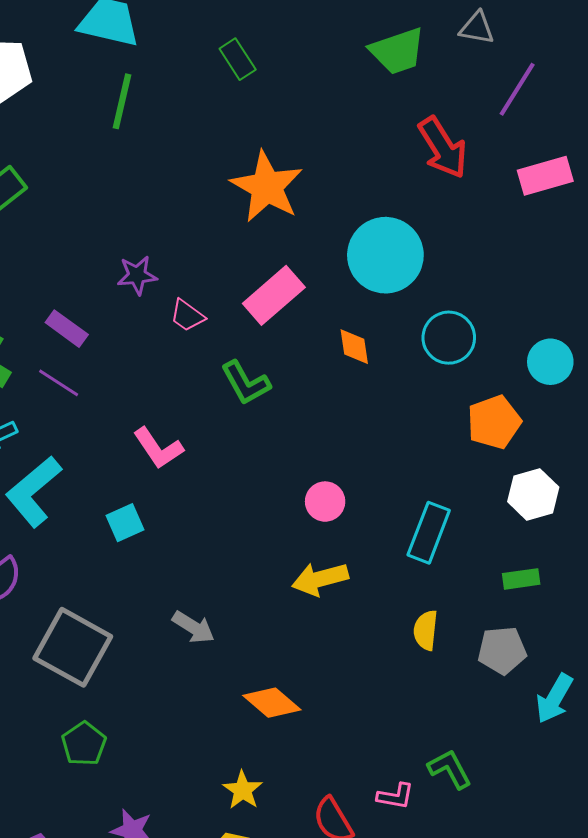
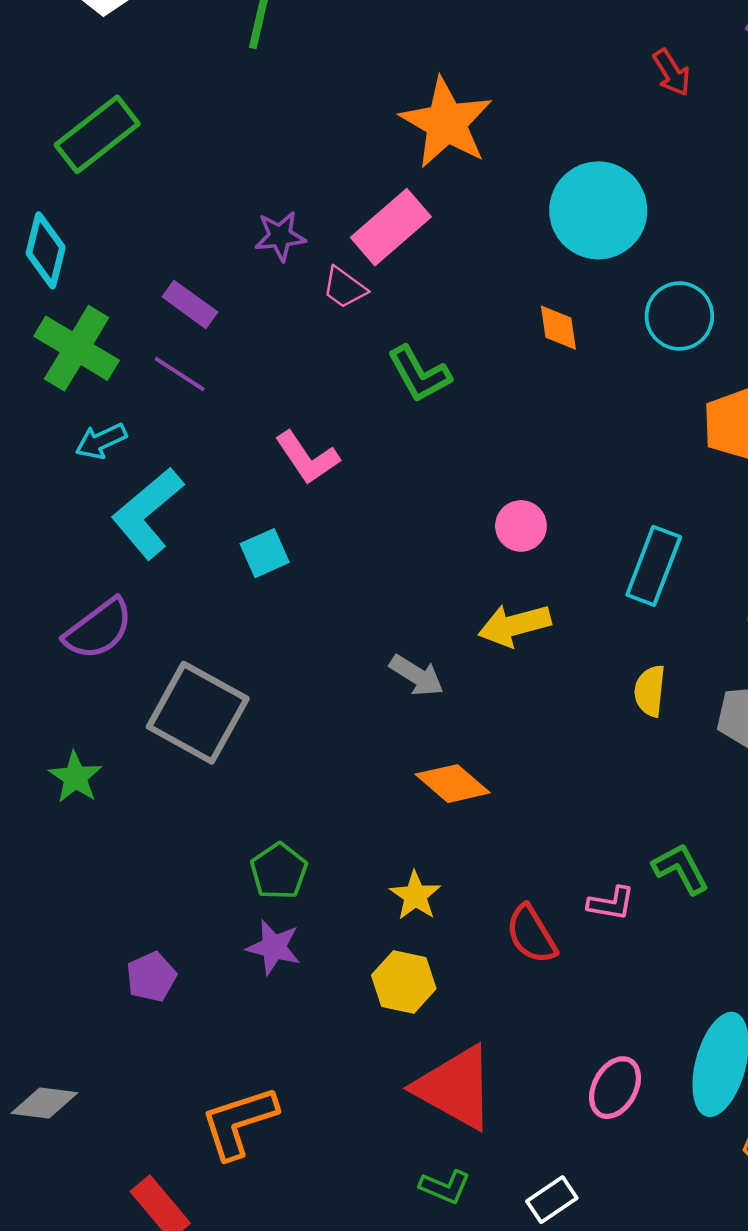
red arrow: (443, 148) -> (672, 73), size x0.6
pink rectangle: (274, 295) -> (391, 227), moved
gray arrow: (193, 627) -> (417, 675), moved
green pentagon: (84, 744) -> (279, 871), moved

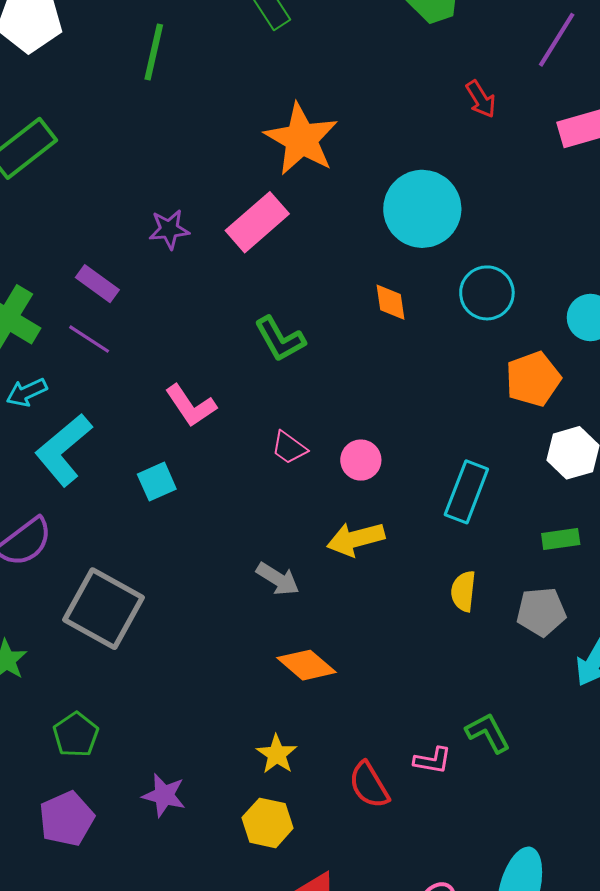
pink trapezoid: (345, 288) -> (289, 448), moved
green pentagon: (279, 871) -> (76, 735), moved
purple pentagon: (151, 977) -> (67, 819), size x1.4

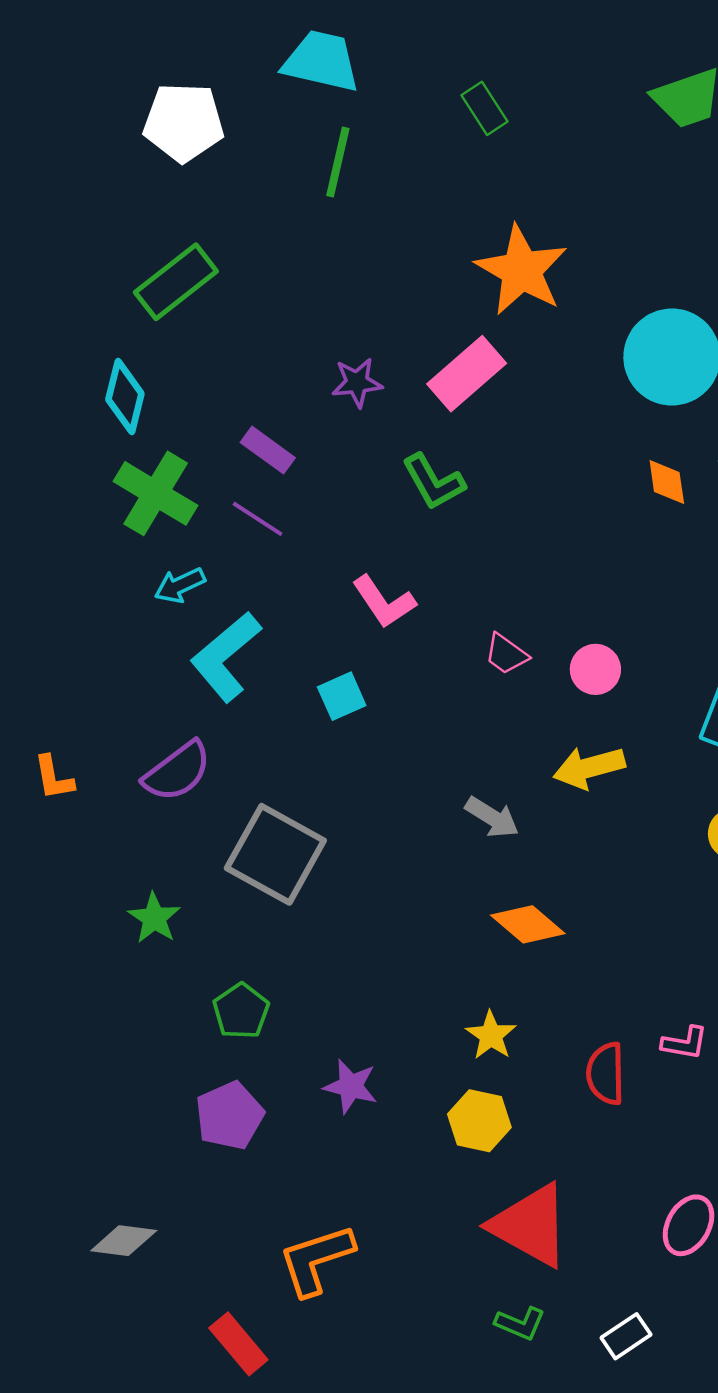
orange diamond: (391, 302) -> (667, 482), moved
green L-shape: (280, 339) -> (433, 482), moved
red semicircle: (369, 785) -> (606, 1074), turned 30

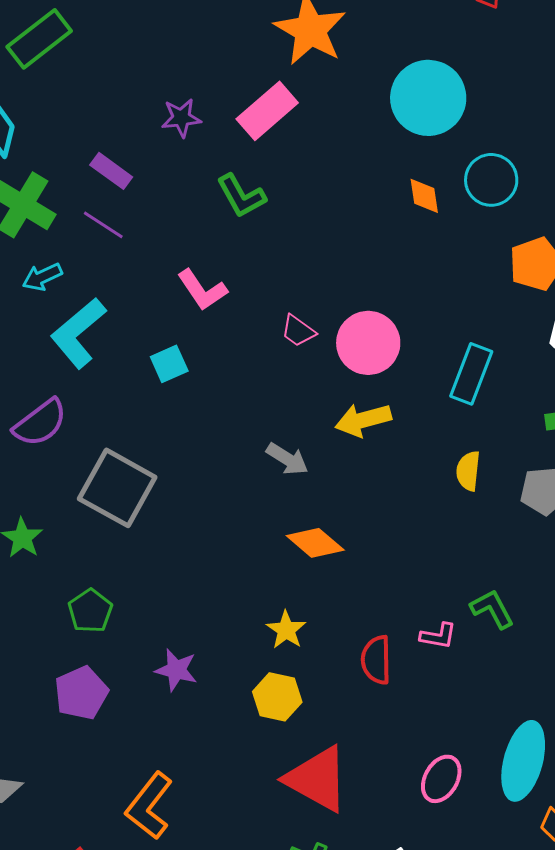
pink circle: (595, 669) -> (368, 343), size x1.6
orange L-shape: (316, 1260) -> (149, 806), turned -34

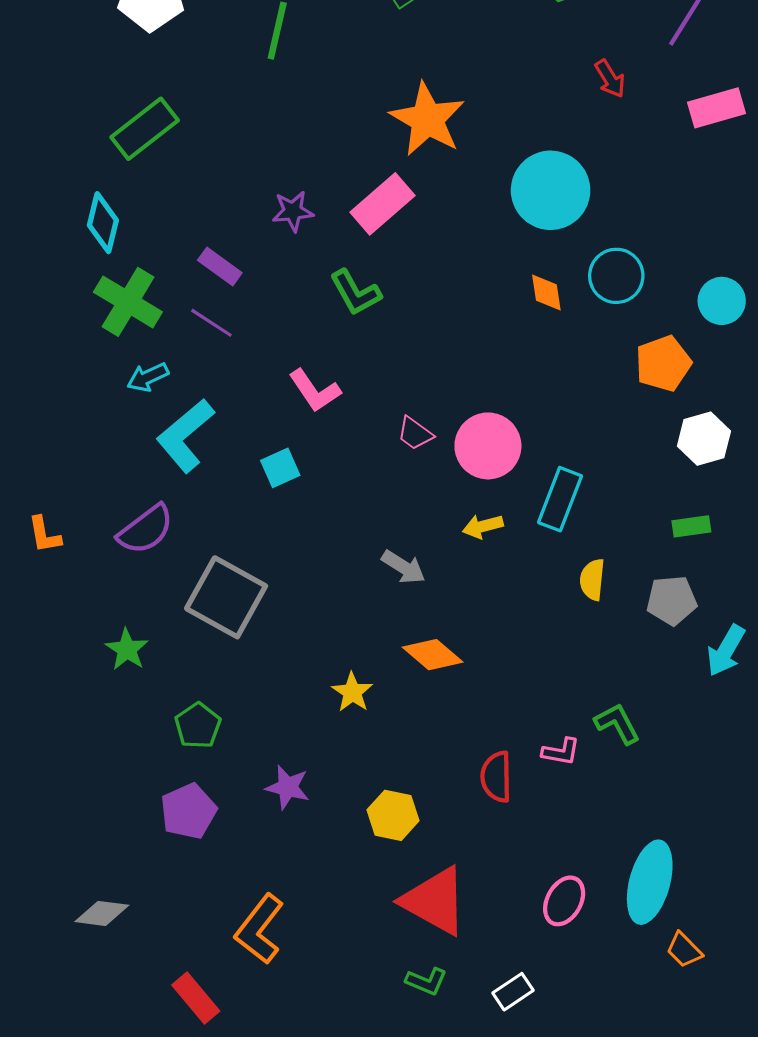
cyan rectangle: (471, 374) -> (560, 499), moved
yellow arrow: (363, 420) -> (483, 526), size x0.7
yellow star: (286, 630) -> (352, 692), moved

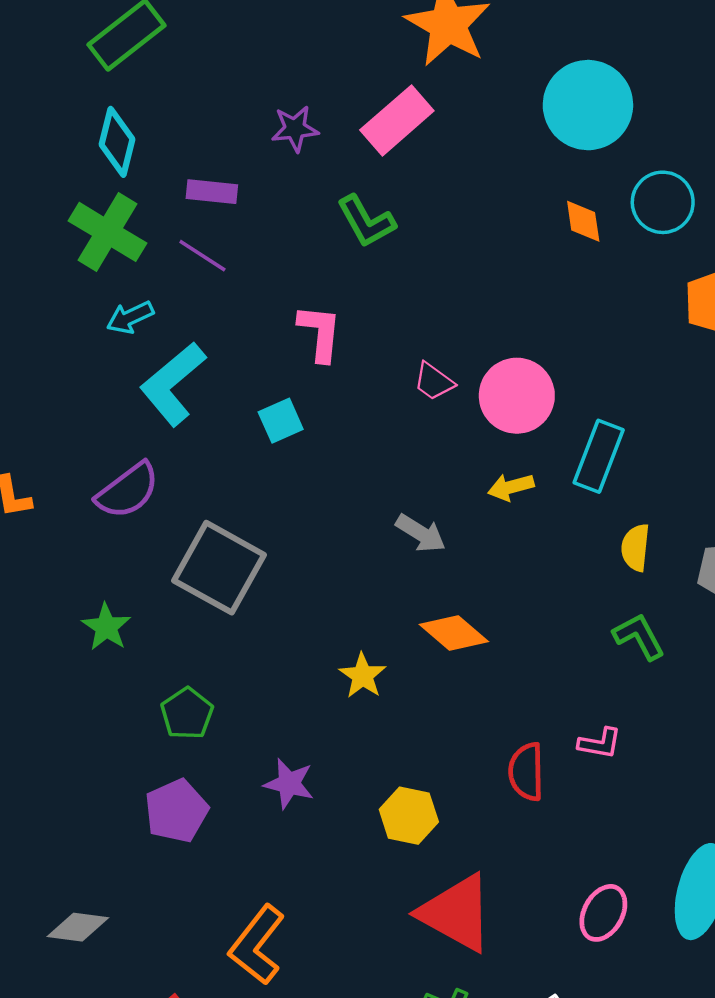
cyan diamond: (103, 223) -> (117, 142), moved
purple rectangle: (220, 266) -> (212, 192), turned -30
pink L-shape: (315, 391) -> (320, 333), turned -140
green L-shape: (617, 724) -> (639, 637), moved

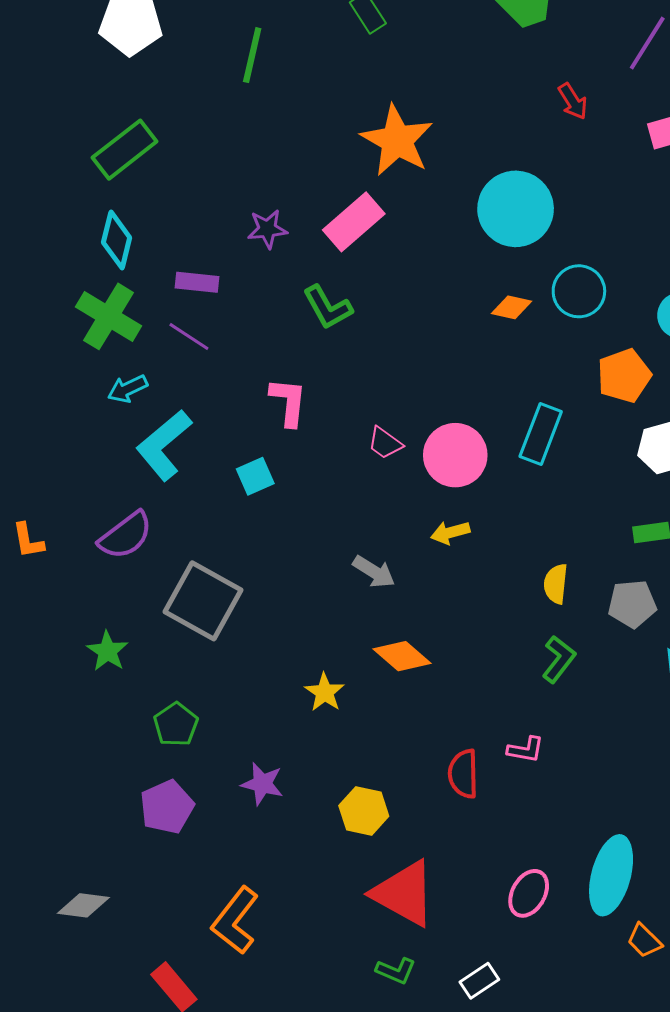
orange diamond: (583, 221) -> (512, 307), turned -69
cyan rectangle: (599, 456) -> (541, 434), moved
green L-shape: (639, 637) -> (559, 659), turned 66

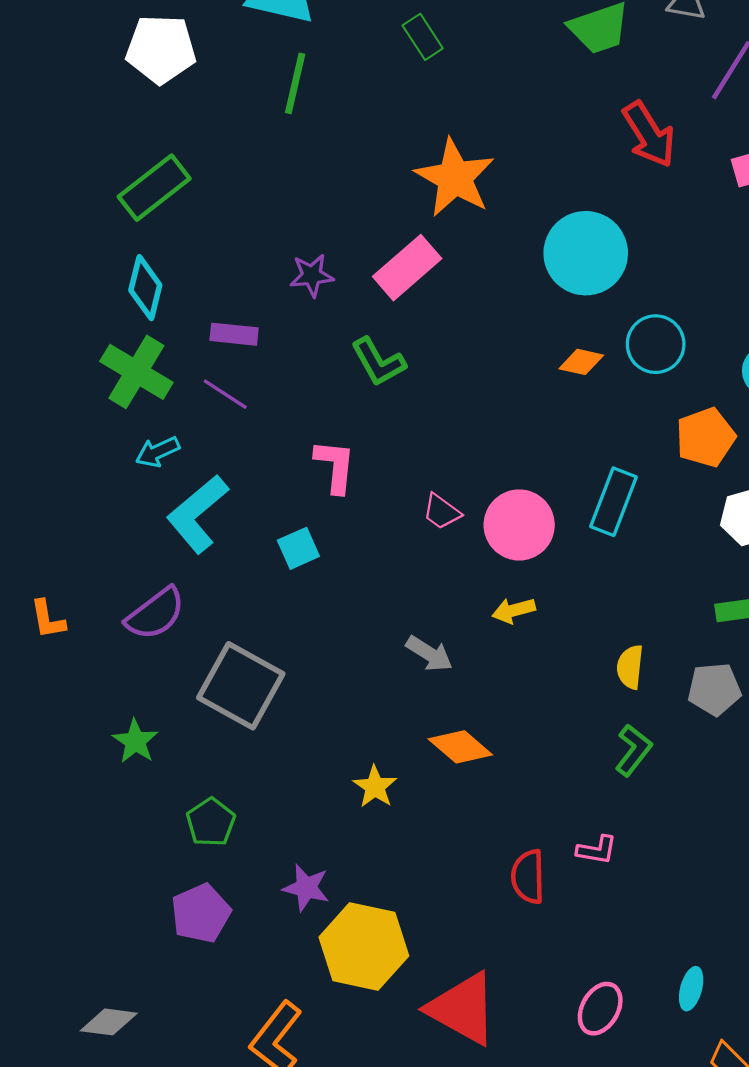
red arrow: (573, 101) -> (649, 134), size x1.6
yellow hexagon: (364, 811) -> (364, 947), moved, size x1.6
cyan ellipse: (611, 875) -> (691, 989), size x0.5

